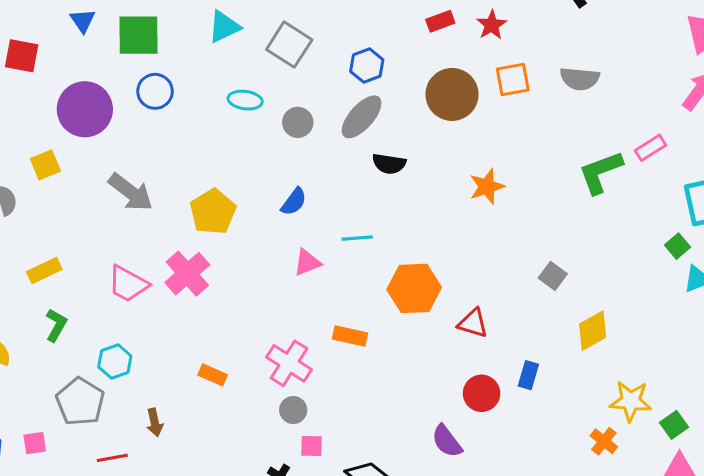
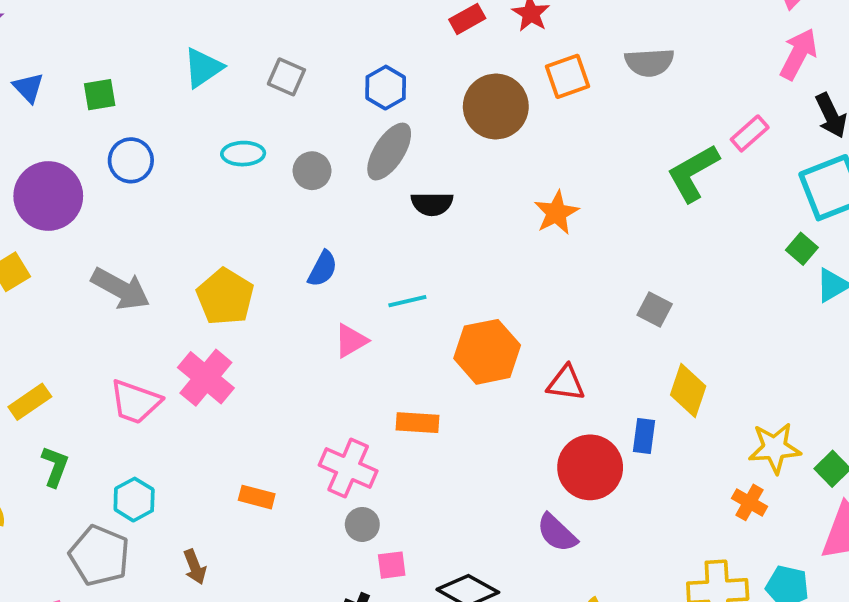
green square: (138, 35) -> (100, 95), size x0.6
gray square: (289, 45) -> (286, 77), size x0.7
yellow diamond: (593, 331) -> (688, 390), moved, turned -33
red circle: (482, 393) -> (590, 467), size x1.4

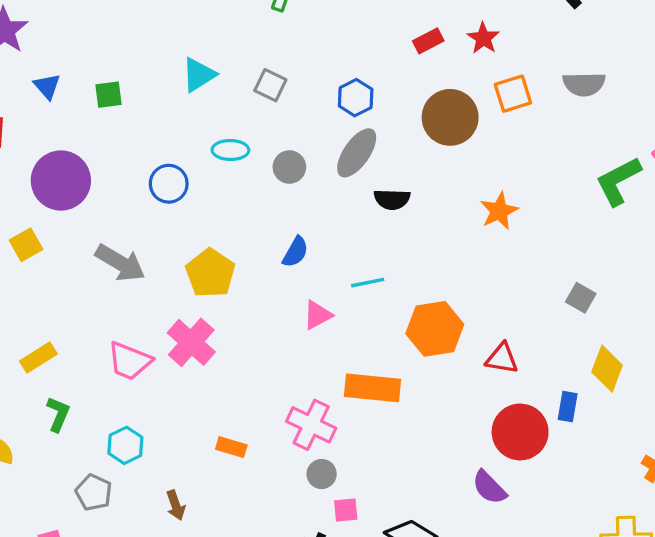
blue circle: (131, 160) -> (169, 184), moved
orange rectangle: (418, 423) -> (373, 388), size x1.5
gray pentagon: (99, 555) -> (94, 492), size x0.7

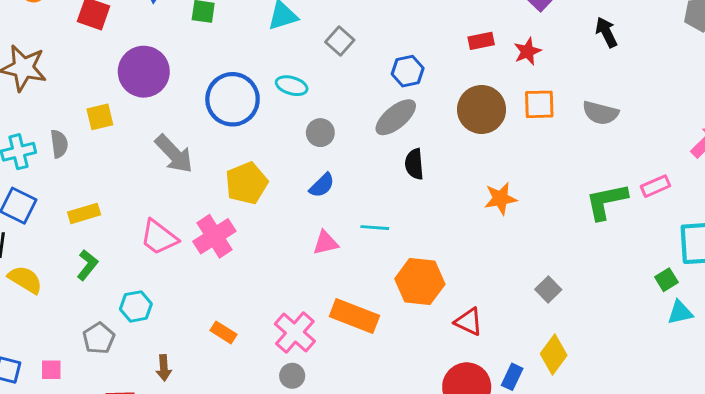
gray circle: (289, 167) -> (320, 133), moved
blue circle: (169, 184) -> (233, 99), size x1.6
black semicircle: (392, 199) -> (414, 164), turned 68

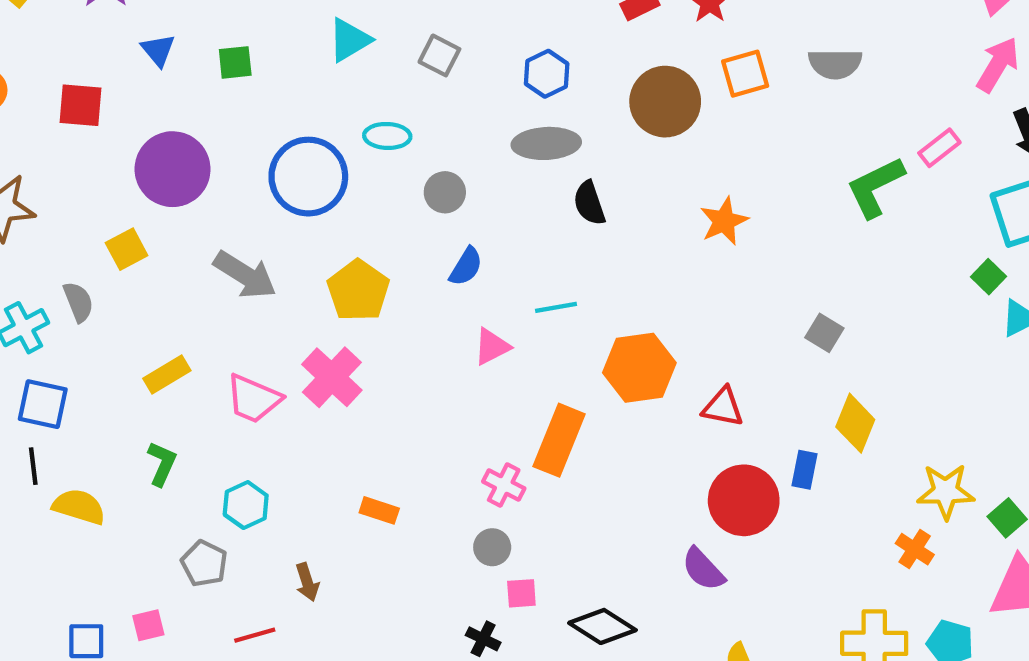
gray ellipse: (396, 117) -> (546, 143), turned 51
yellow rectangle: (84, 213) -> (167, 374), moved
orange rectangle: (354, 316) -> (559, 440), turned -75
pink cross: (295, 332) -> (504, 485), moved, size x0.7

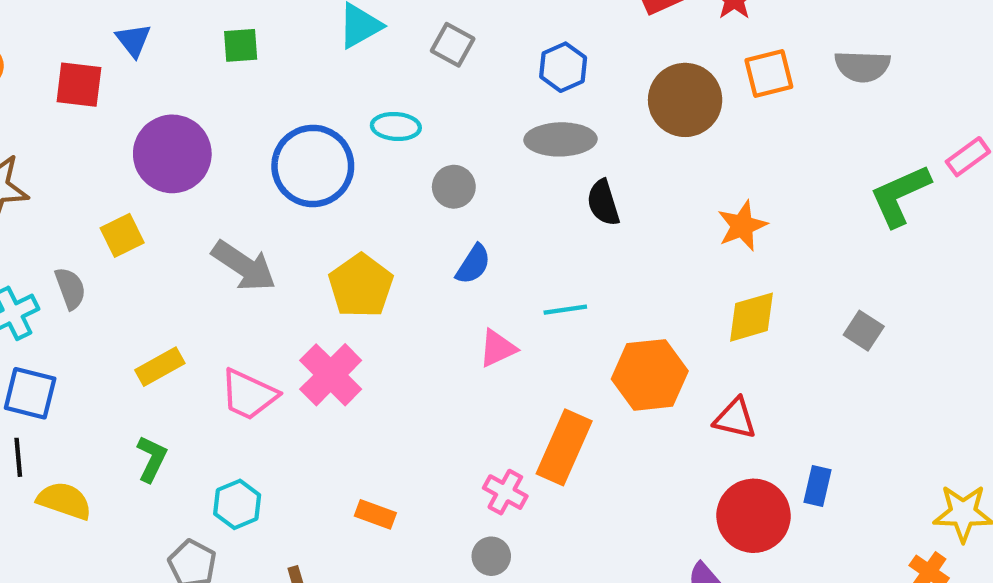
blue triangle: (158, 50) -> (133, 40), moved
gray square: (824, 333) -> (864, 331), moved
yellow diamond: (855, 423) -> (751, 317), moved, turned 50

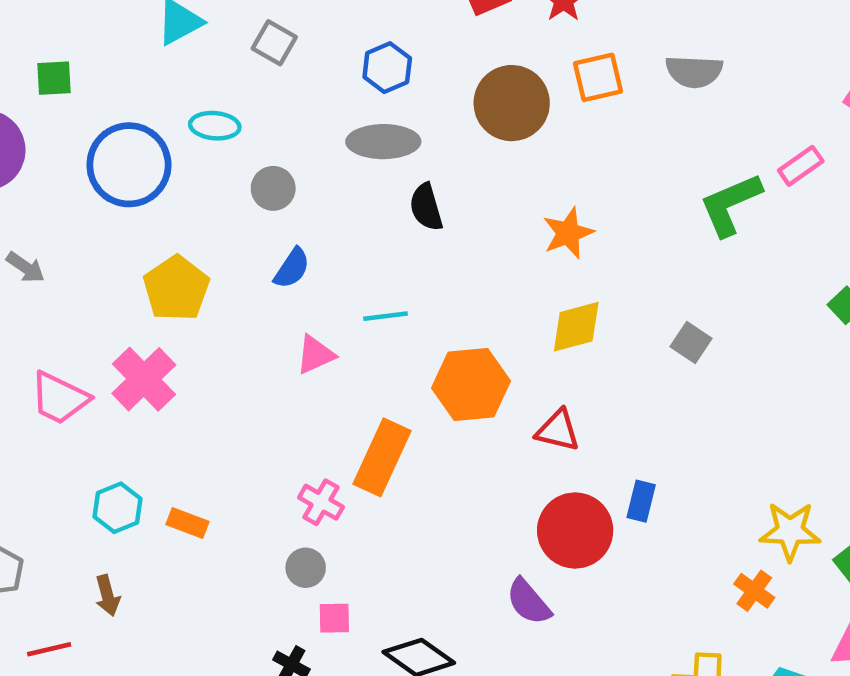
green square: (241, 45) -> (54, 78), moved
gray arrow: (244, 266) -> (25, 267), moved, size x0.6
cyan hexagon: (237, 504) -> (118, 508), moved

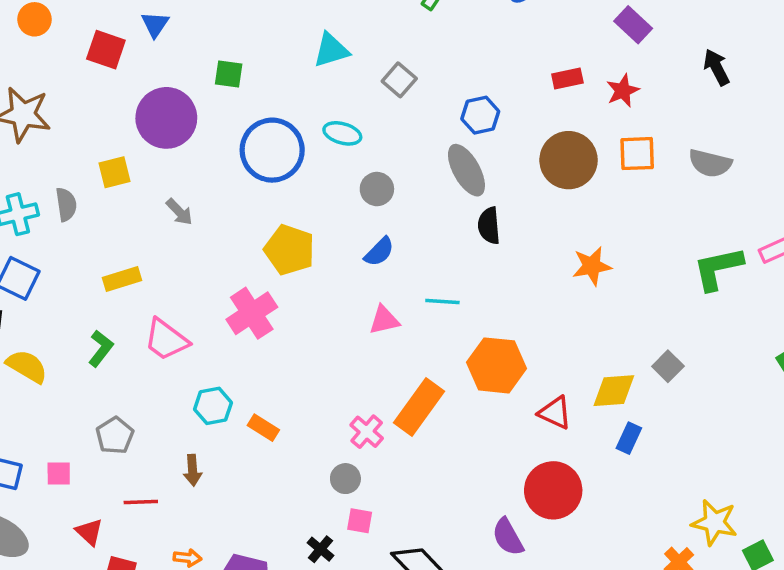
gray ellipse: (383, 142) -> (466, 170), turned 50
yellow pentagon: (176, 288) -> (289, 250), turned -30
yellow diamond: (576, 327) -> (614, 391), moved
pink trapezoid: (60, 398) -> (166, 340), moved
blue rectangle: (641, 501) -> (629, 438), moved

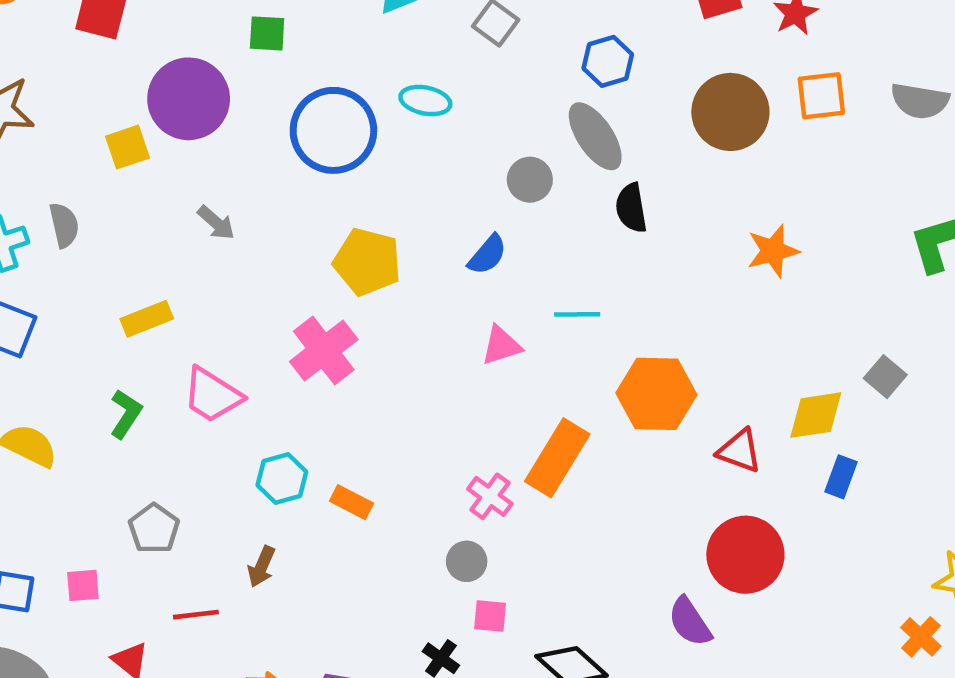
yellow square: (114, 172) -> (127, 147), moved
gray circle: (377, 189) -> (530, 180), moved
brown arrow: (193, 470) -> (262, 567), turned 32

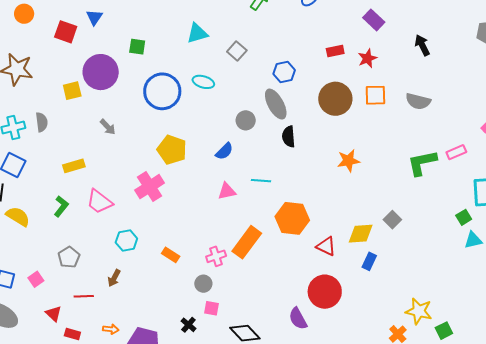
pink cross: (490, 496) -> (216, 256), turned 30
orange rectangle: (351, 502) -> (171, 255), moved
pink square: (83, 585) -> (36, 279), turned -35

